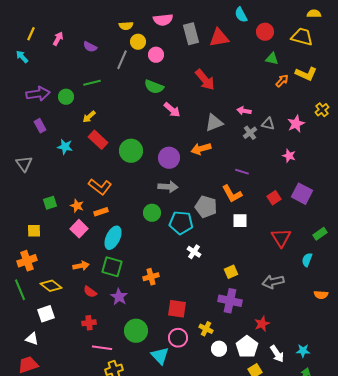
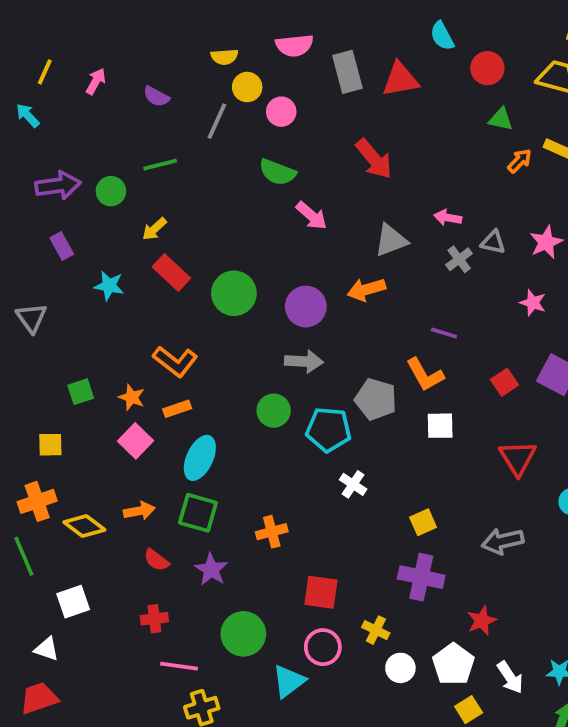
yellow diamond: (51, 286) -> (84, 526), moved
cyan triangle: (160, 356) -> (289, 681), turned 36

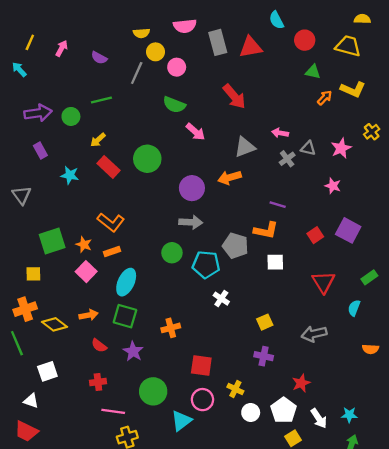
green circle: (234, 293) -> (147, 159), moved
orange L-shape: (425, 375) -> (266, 230), turned -50
green square: (81, 392) -> (52, 241), size x1.6
purple cross: (421, 577) -> (264, 356), size x0.7
red trapezoid: (39, 698) -> (26, 431), turned -135

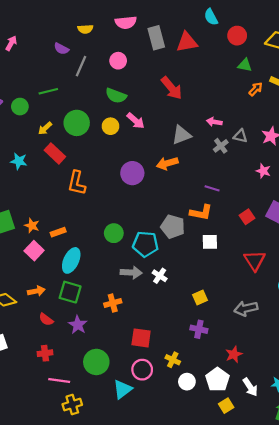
yellow circle: (155, 52) -> (110, 126), moved
purple semicircle: (99, 58) -> (61, 49), moved
green circle: (147, 159) -> (77, 123), moved
orange L-shape: (111, 222) -> (77, 183), moved, turned 65
gray arrow: (191, 222) -> (131, 272), moved

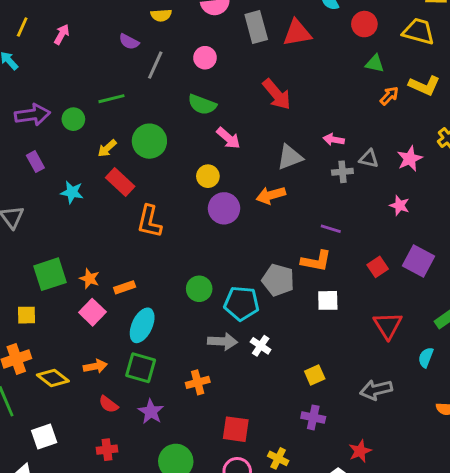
yellow circle: (110, 126) -> (208, 176), moved
gray cross: (221, 146) -> (342, 172), turned 32

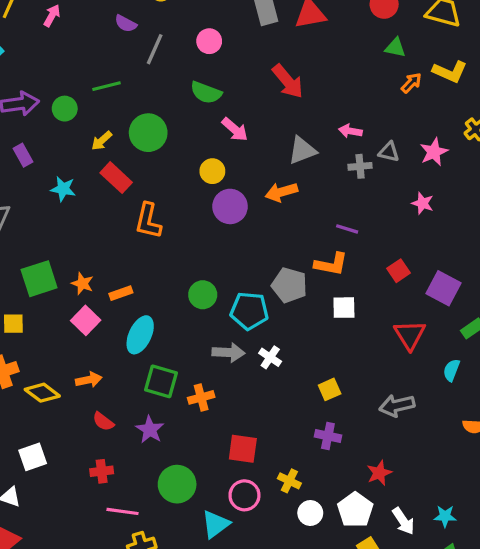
purple square: (419, 261) -> (443, 288), moved
green square: (141, 368) -> (161, 381), moved

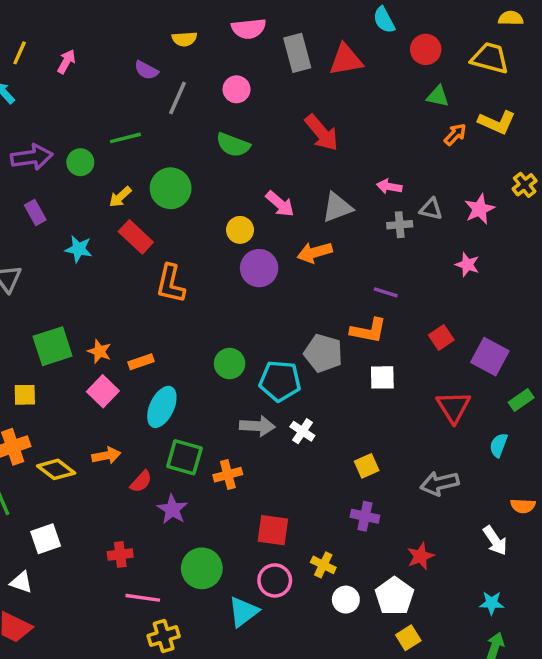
pink arrow: (235, 129) -> (280, 204), moved
red semicircle: (103, 422) -> (141, 482), moved, turned -85
white arrow: (403, 521) -> (495, 541), moved

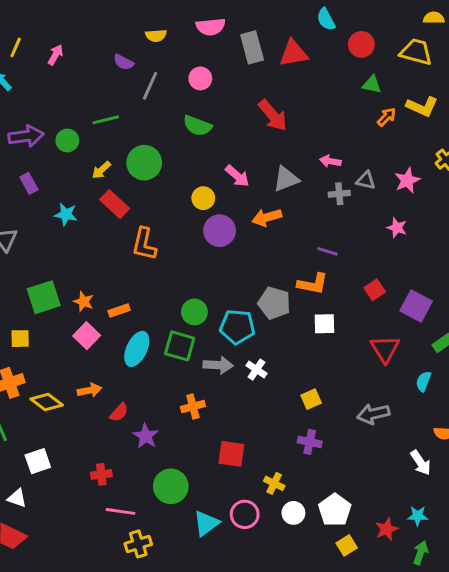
green square: (184, 457) -> (180, 346), moved
red star: (420, 556) -> (387, 529), moved
pink circle: (275, 580) -> (245, 514), moved

